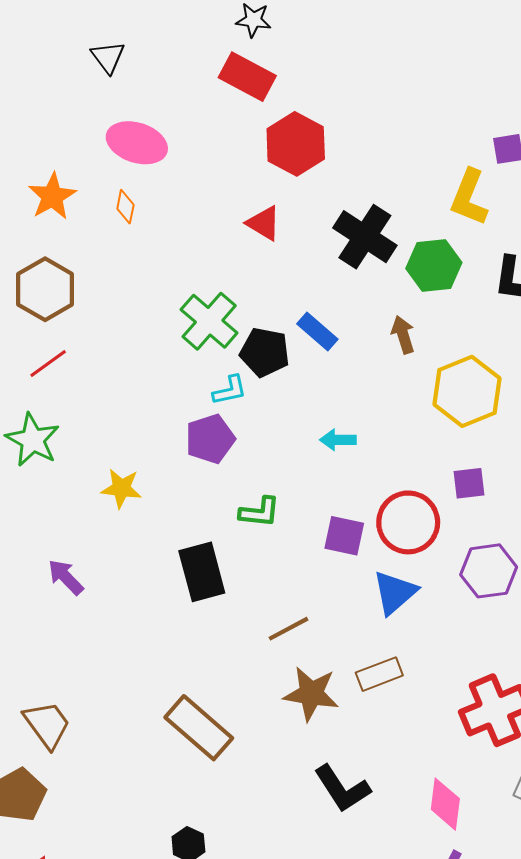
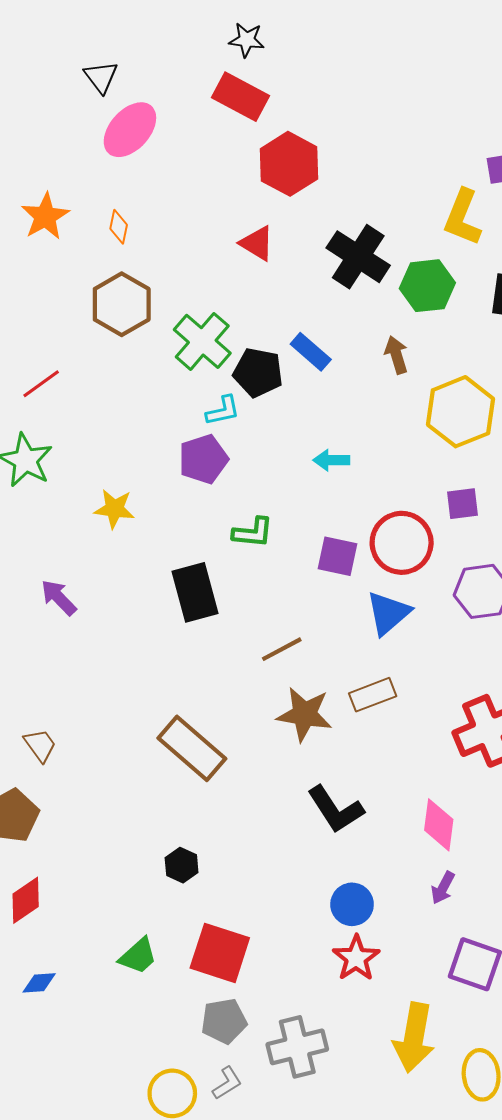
pink ellipse: (137, 143) -> (130, 130), moved, turned -66
brown hexagon: (45, 289) -> (122, 304), moved
brown trapezoid: (47, 725) -> (40, 745), size x0.7

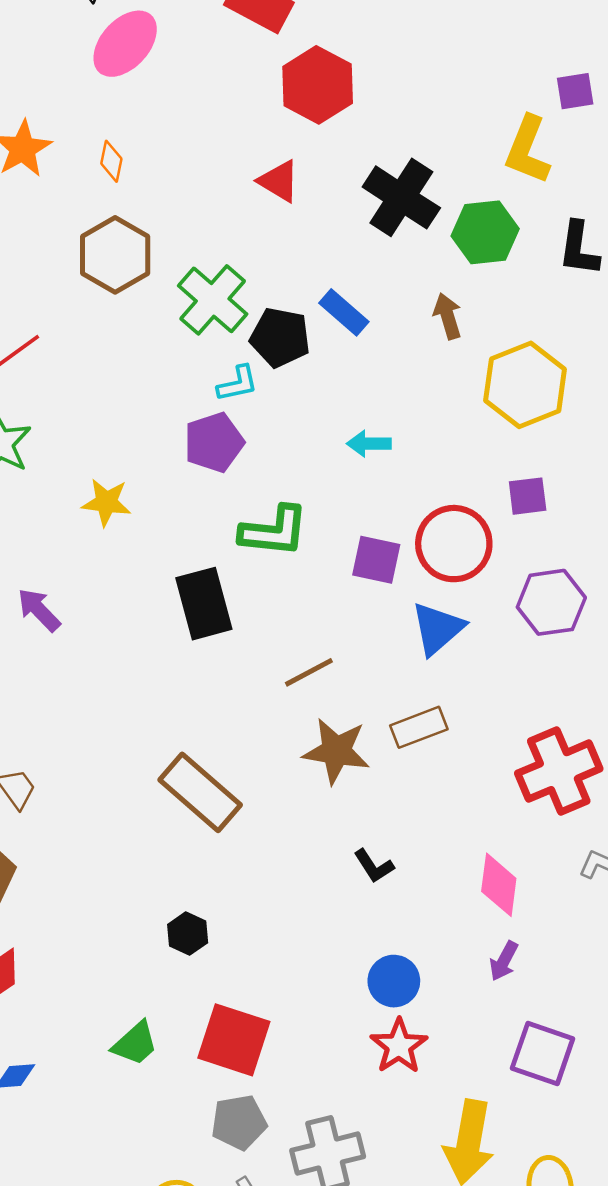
green L-shape: (253, 533) -> (274, 531), size x1.4
black L-shape: (335, 809) -> (374, 866), size x0.6

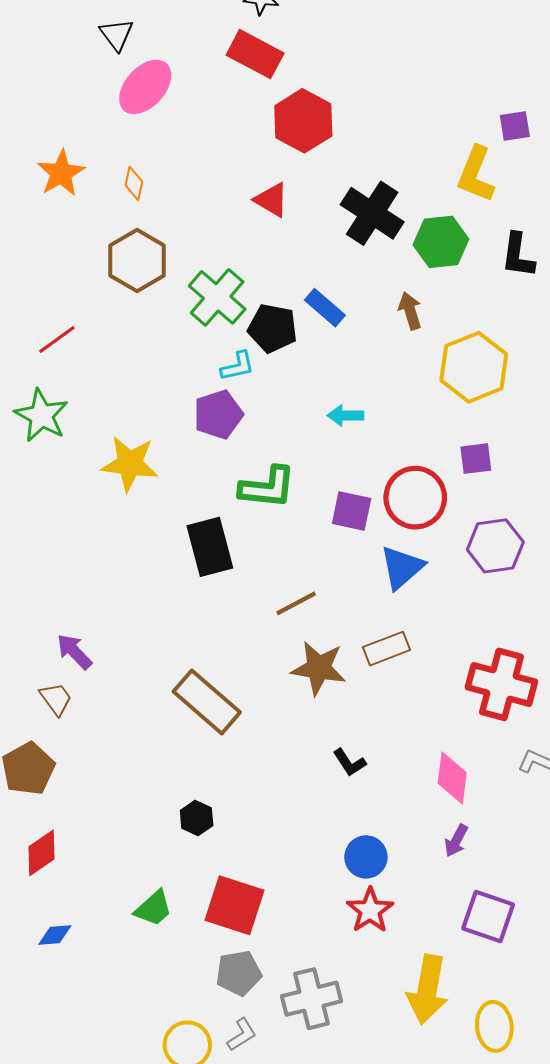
yellow star: (106, 502) -> (130, 464), size x1.4
purple arrow: (39, 610) -> (74, 652), moved
red cross: (559, 771) -> (501, 684), turned 38

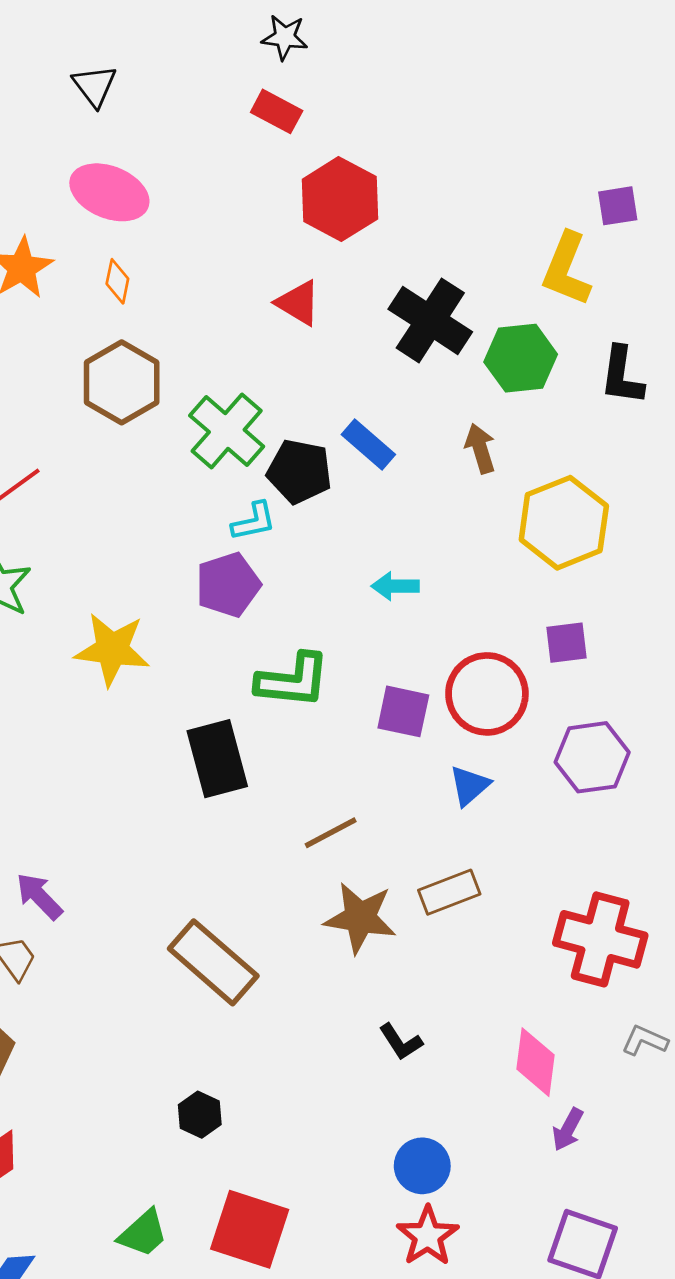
red rectangle: (255, 54) -> (277, 111), size x0.7
pink ellipse: (145, 87) -> (109, 192), moved, turned 70
blue triangle: (402, 567) -> (469, 786), size x0.7
purple arrow: (456, 841) -> (568, 1129), moved

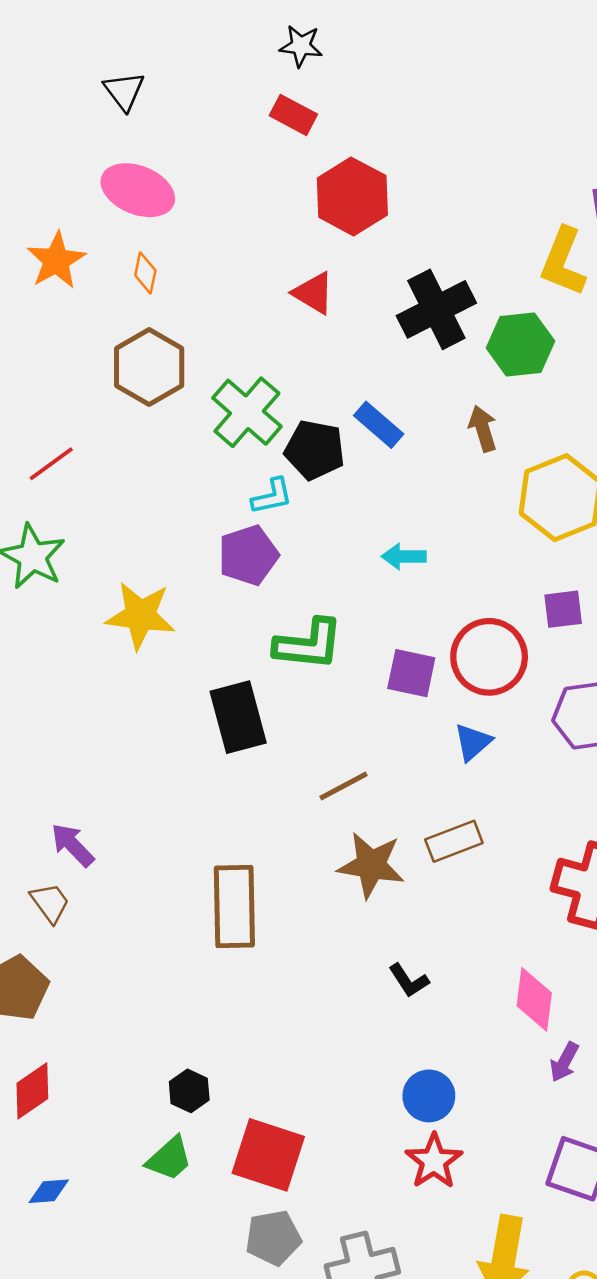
black cross: (430, 320) -> (436, 309), turned 30
brown rectangle: (213, 962) -> (234, 906), turned 48
black hexagon: (200, 1115) -> (189, 1091), moved

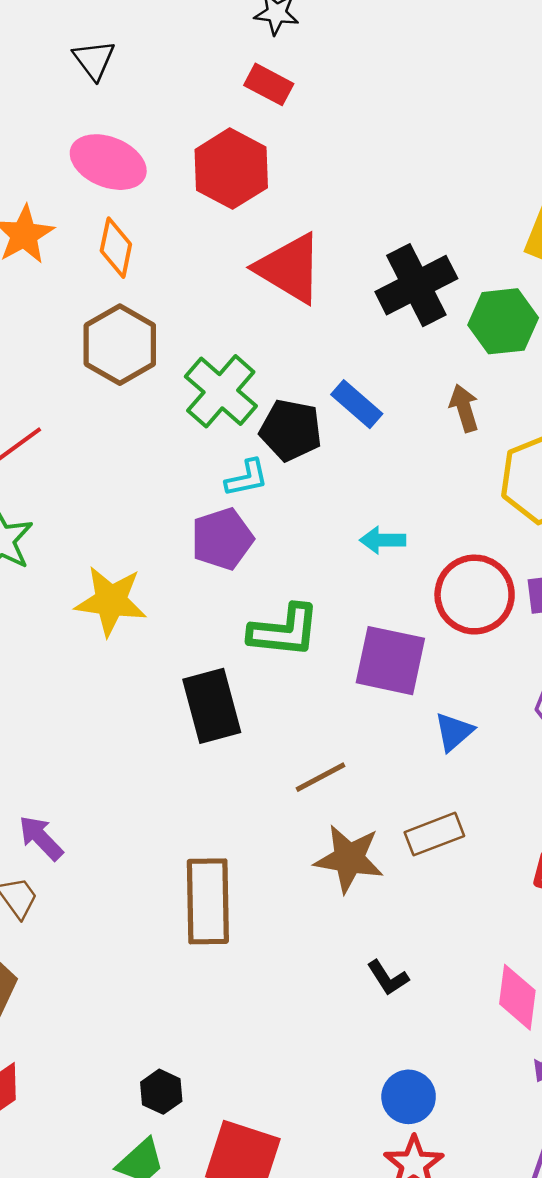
red hexagon: (352, 196) -> (231, 169), moved
orange diamond: (145, 273) -> (116, 248), size x1.4
red triangle: (313, 293) -> (289, 268), size x1.6
red circle: (489, 657) -> (475, 595), moved
purple square: (411, 673) -> (390, 661), size x1.4

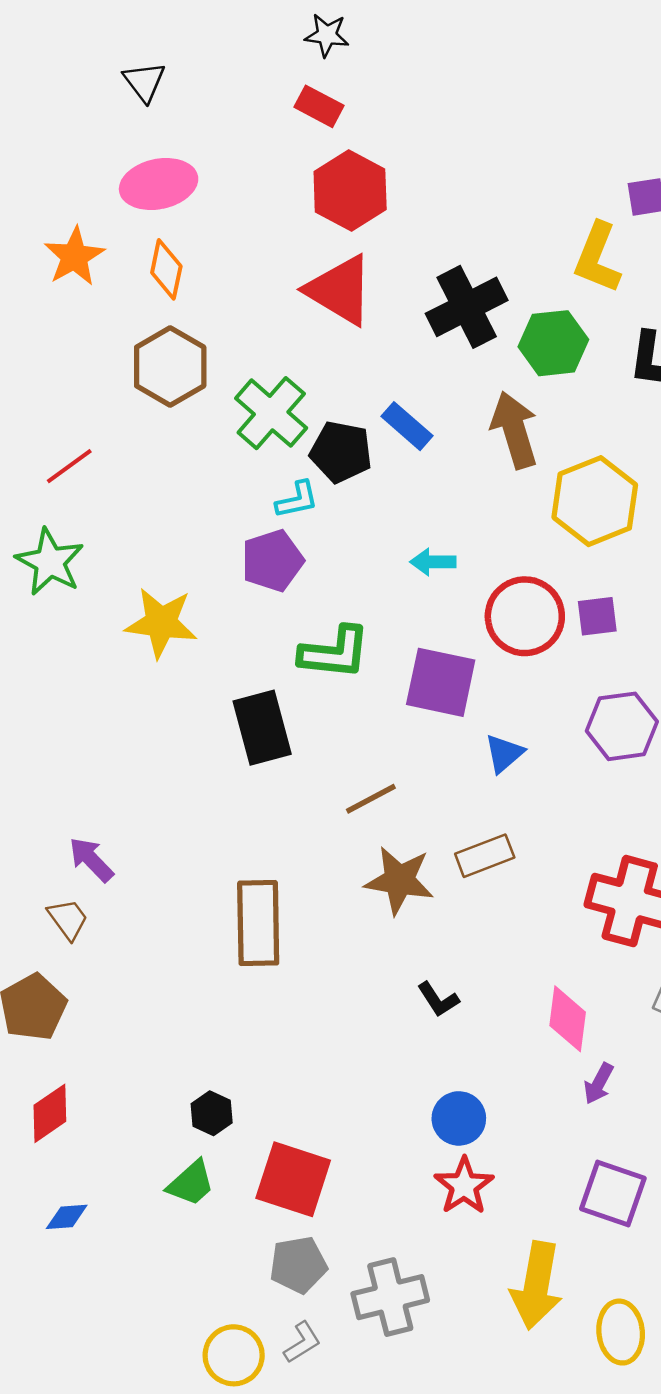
pink ellipse: (108, 162) -> (159, 184), turned -34
red hexagon: (231, 169) -> (350, 190), moved
brown arrow: (464, 408) -> (514, 430), size x1.6

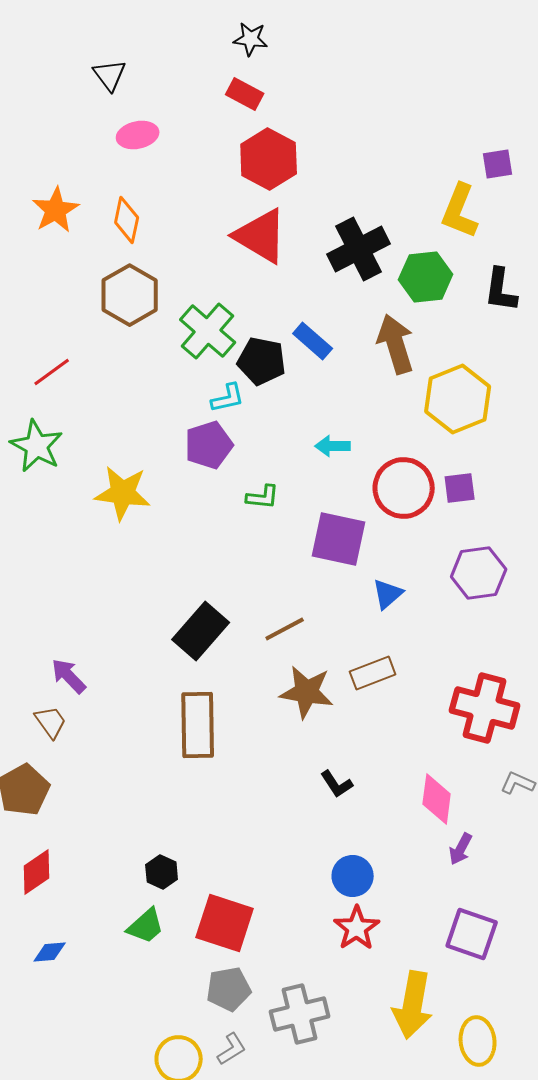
pink ellipse: (159, 184) -> (138, 135), moved, size x0.7
green L-shape: (335, 653) -> (263, 497), moved, size x0.6
black rectangle: (262, 728) -> (201, 631), moved, turned 56

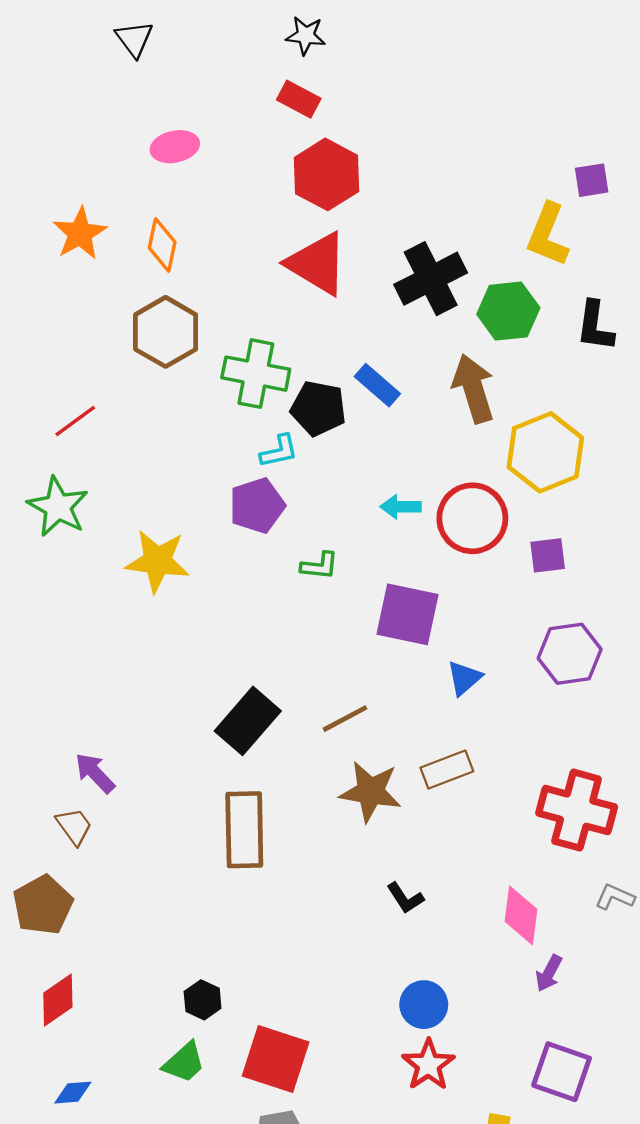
black triangle: (110, 75) -> (134, 39), moved
green cross: (208, 331) -> (256, 374), turned -30
red circle: (404, 488) -> (472, 518), moved

